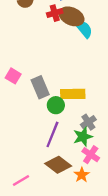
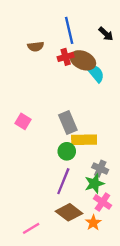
gray rectangle: (40, 87) -> (68, 123), moved
gray cross: (88, 122) -> (100, 169), turned -32

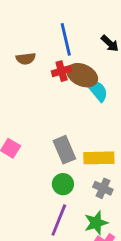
yellow rectangle: (84, 140) -> (99, 158), moved
gray cross: (100, 169) -> (103, 188), moved

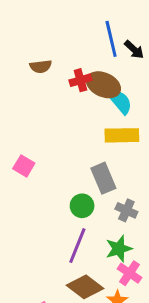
blue line: (66, 39) -> (111, 39), moved
gray rectangle: (64, 150) -> (103, 178), moved
yellow rectangle: (99, 158) -> (122, 135), moved

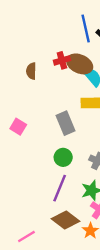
brown semicircle: (41, 66) -> (31, 71), moved, turned 98
gray rectangle: (103, 178) -> (66, 123), moved

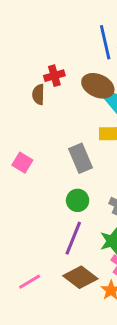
red cross: (62, 60) -> (54, 76), moved
pink line: (26, 237) -> (30, 282), moved

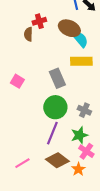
green circle: (78, 200) -> (55, 107), size x1.5

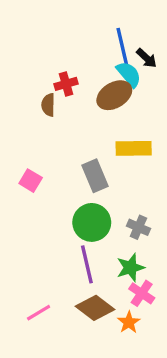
brown ellipse: (69, 28) -> (114, 95), turned -55
cyan semicircle: (80, 39) -> (129, 74), moved
purple line: (52, 133) -> (87, 264), turned -35

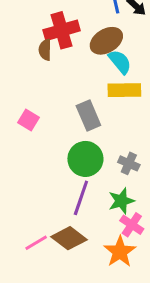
cyan semicircle: (129, 74) -> (120, 62), moved
red cross: (66, 84) -> (62, 30), size x1.6
purple line: (87, 264) -> (81, 198), turned 32
brown diamond: (95, 308) -> (69, 238), moved
orange star: (129, 322) -> (120, 252), size x1.5

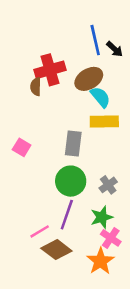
gray rectangle: (88, 116) -> (73, 144), turned 30
gray cross: (129, 163) -> (108, 185), turned 30
pink line: (36, 243) -> (40, 231), moved

